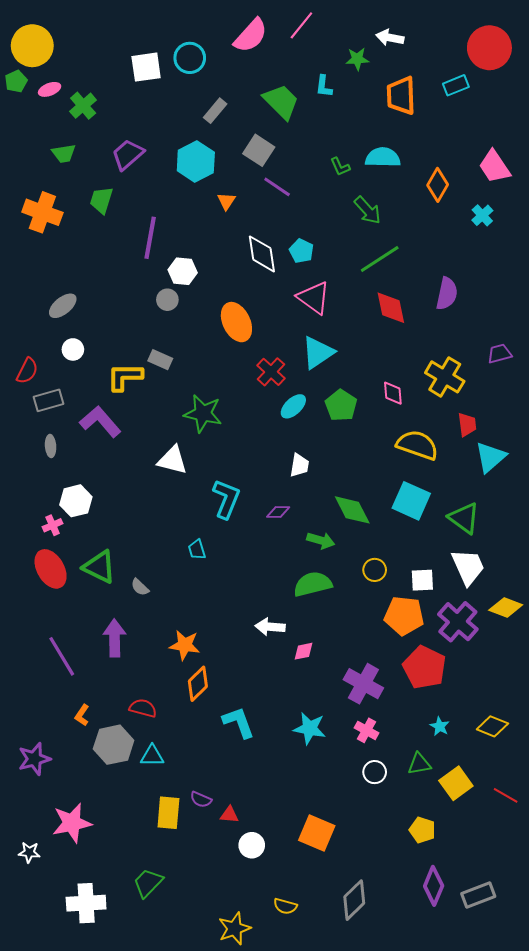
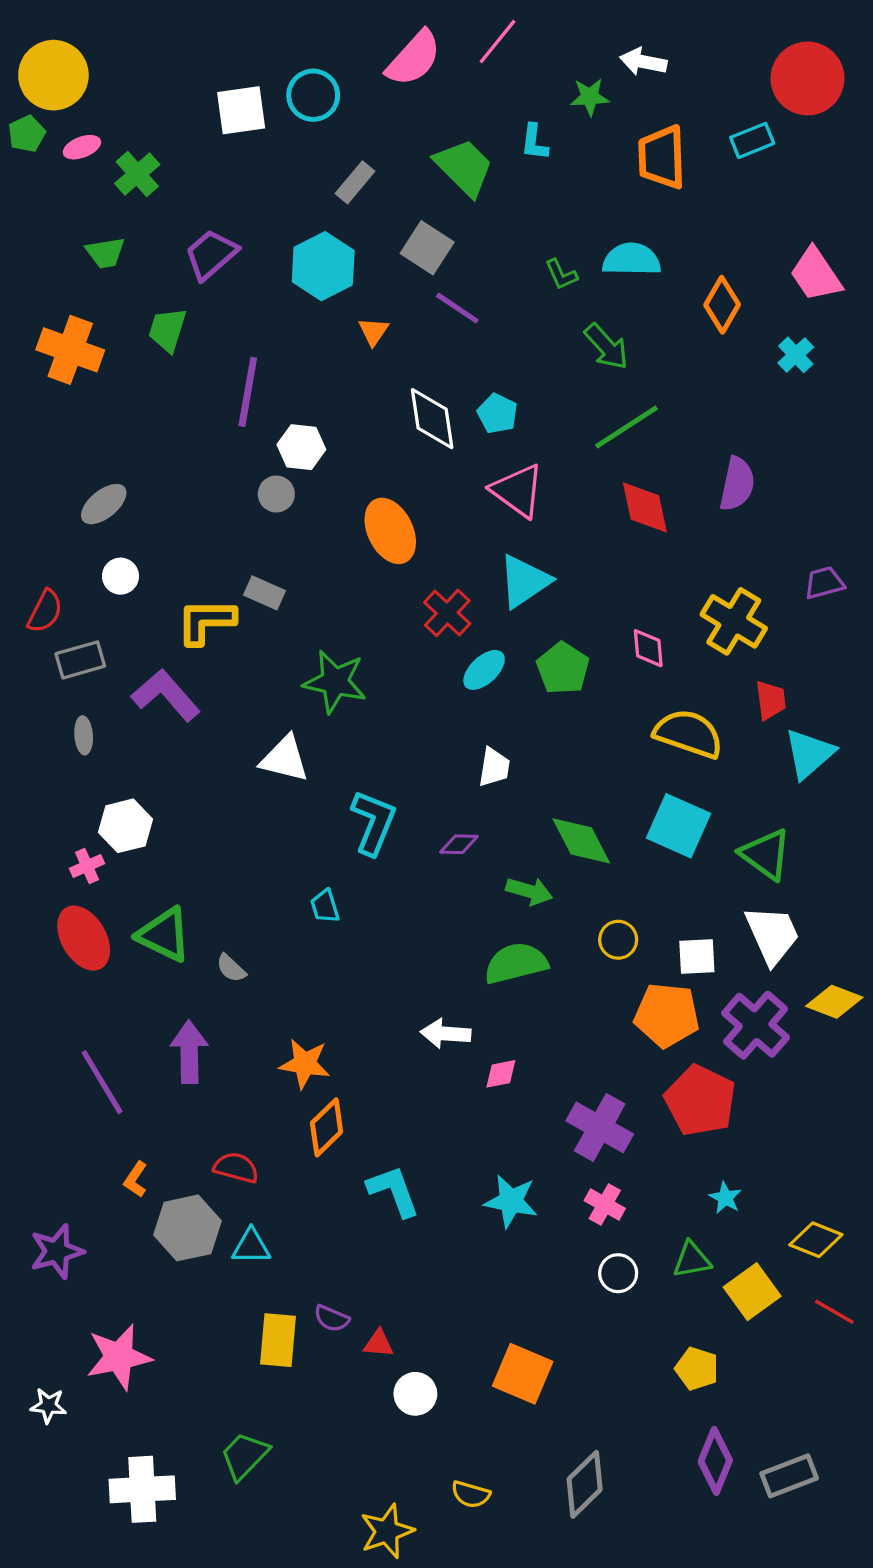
yellow diamond: (492, 726) -> (816, 1240), moved

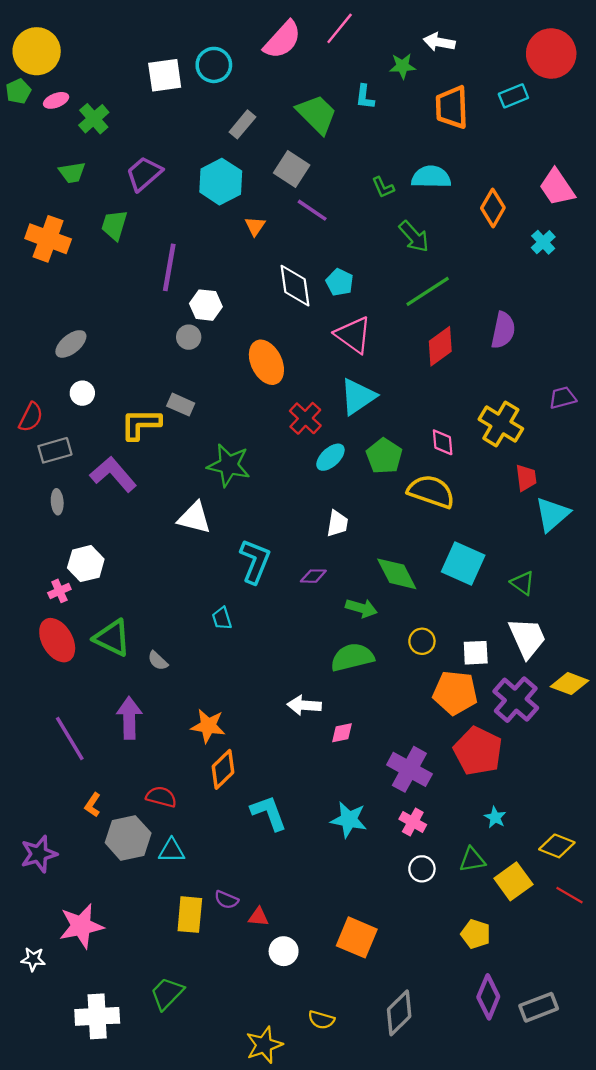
red diamond: (645, 507) -> (440, 346), turned 66
yellow semicircle: (689, 734) -> (431, 491), moved
green triangle: (766, 854) -> (523, 583), size x0.7

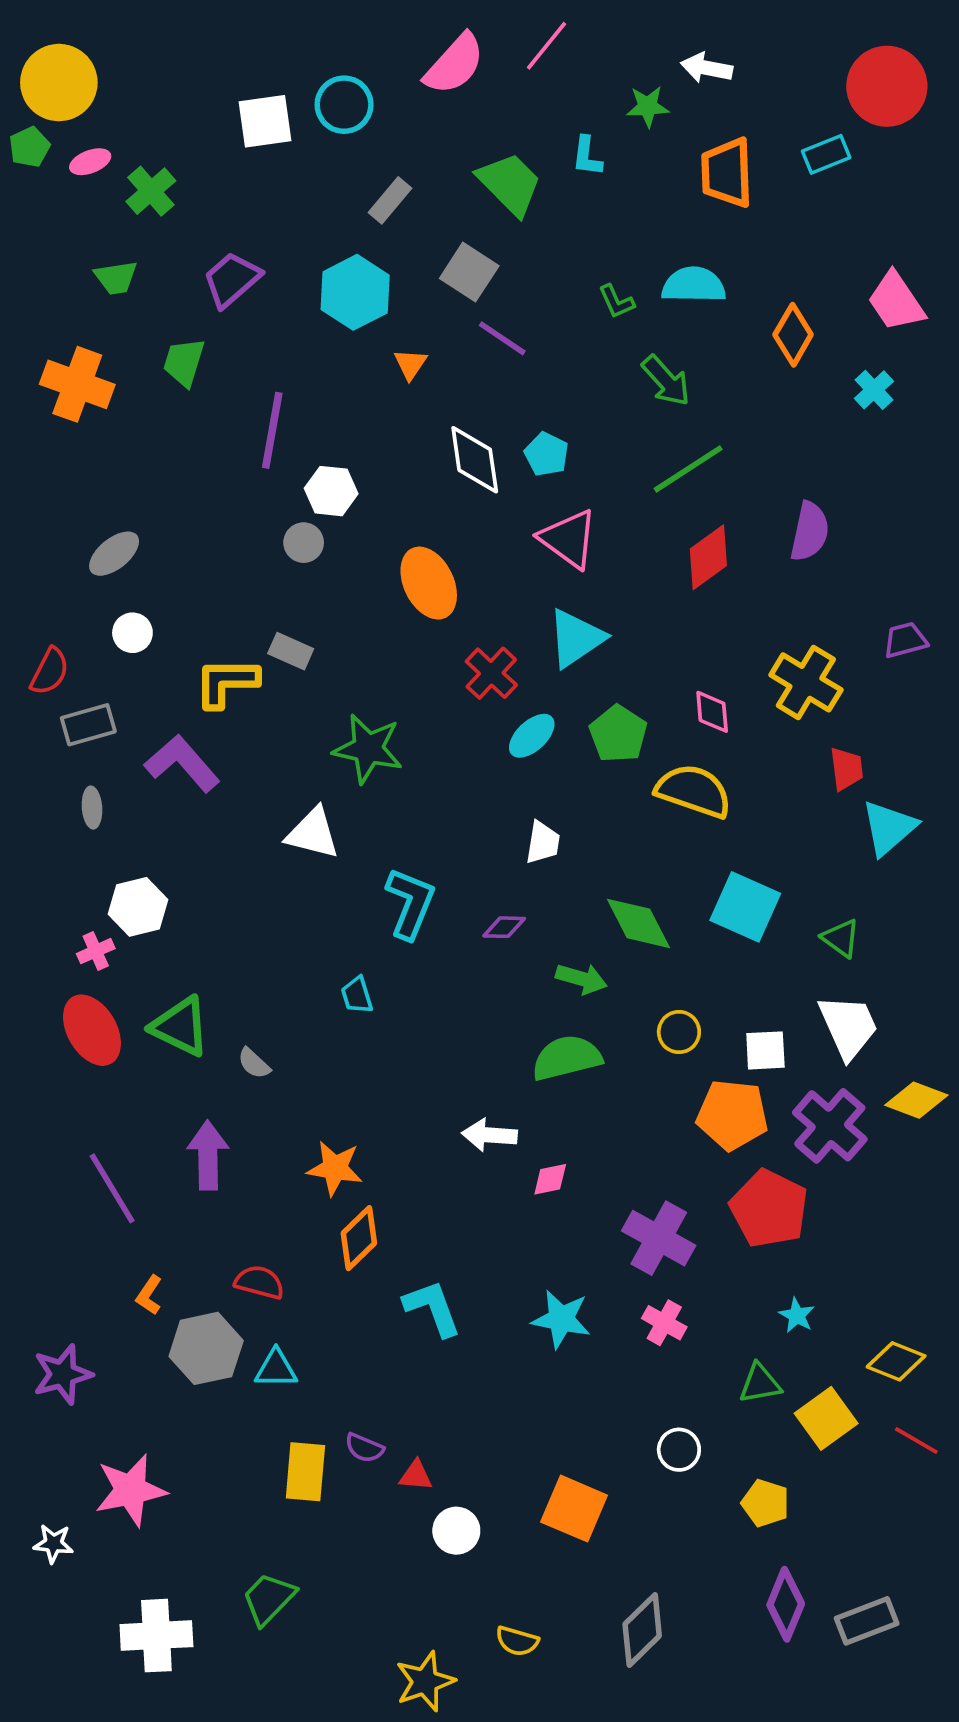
white circle: (422, 869) -> (679, 1450), moved

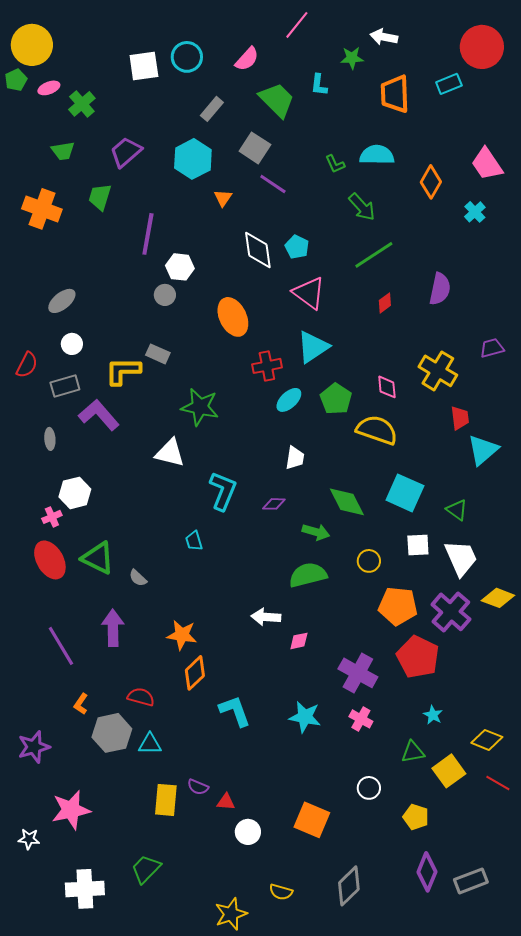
pink semicircle: (454, 64) -> (247, 59), moved, size x0.7
red diamond: (708, 557) -> (385, 303), size x0.6
red cross: (491, 673) -> (267, 366), turned 36
gray rectangle: (88, 725) -> (65, 386), moved
white square: (765, 1050) -> (418, 545), moved

